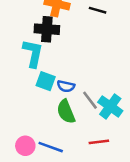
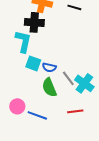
pink circle: (25, 146) -> (17, 106), moved

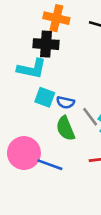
cyan L-shape: (23, 41) -> (32, 69), turned 90
pink circle: (17, 106) -> (24, 153), size x1.6

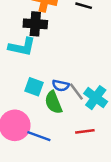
cyan square: (45, 97) -> (34, 87), moved
blue semicircle: (65, 102) -> (61, 85), moved

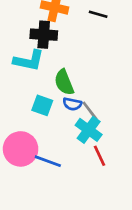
cyan cross: (96, 98) -> (89, 130), moved
green semicircle: (53, 102) -> (64, 82), moved
red line: (85, 131) -> (99, 156), turned 72

